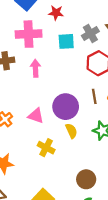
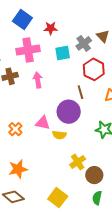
brown line: (94, 96) -> (80, 92), moved
yellow semicircle: (71, 131) -> (59, 135), moved, turned 128
yellow cross: (46, 148) -> (78, 162), moved, turned 35

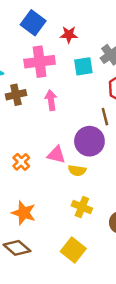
yellow cross: (78, 162) -> (82, 207), moved, turned -35
orange star: (18, 169) -> (24, 213), turned 30

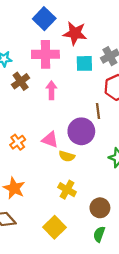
red star: (69, 35) -> (75, 33), size x1.5
brown cross: (16, 95) -> (21, 81), turned -30

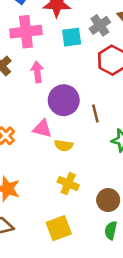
brown line: (98, 111) -> (95, 113), moved
purple circle: (81, 131) -> (64, 100), moved
yellow square: (54, 227) -> (59, 228), turned 30

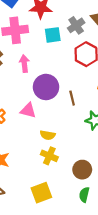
yellow semicircle: (64, 145) -> (48, 135), moved

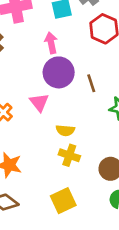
pink arrow: (24, 64) -> (51, 43), moved
pink triangle: (28, 110) -> (39, 102), turned 42

